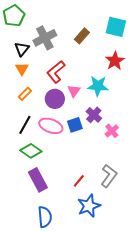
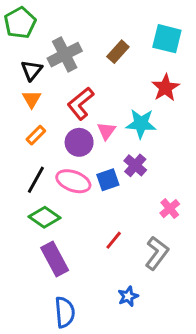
pink cross: (112, 131) -> (170, 209), moved
red line: (79, 181) -> (114, 240), moved
blue star: (89, 206) -> (128, 296), size x0.6

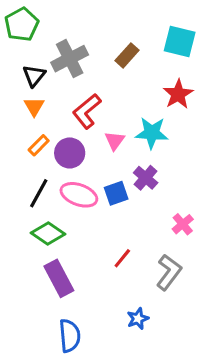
purple circle: (79, 142) -> (70, 153), moved

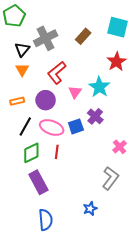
cyan star: (152, 133) -> (99, 87), turned 30
orange rectangle: (39, 145) -> (17, 101), moved, turned 32
green diamond: (48, 233) -> (31, 153), turned -60
red line: (122, 258) -> (57, 152), moved, turned -32

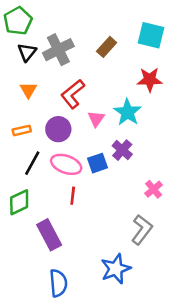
black triangle: (22, 49) -> (27, 52), moved
red star: (117, 62) -> (150, 80), turned 30
green diamond: (31, 153) -> (19, 202), moved
blue star: (90, 209) -> (116, 269), size x1.6

